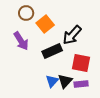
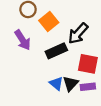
blue triangle: (52, 81) -> (56, 84), turned -32

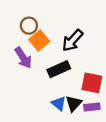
orange square: (49, 21) -> (39, 41), moved
black arrow: (78, 33) -> (72, 41), moved

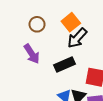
orange square: (39, 41) -> (71, 22), moved

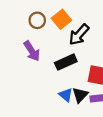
orange square: (71, 22) -> (61, 19), moved

